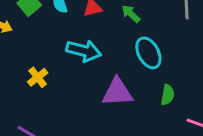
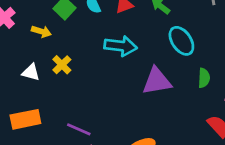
yellow cross: (38, 77) -> (62, 65), moved

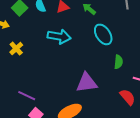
purple triangle: (157, 81) -> (87, 83), moved

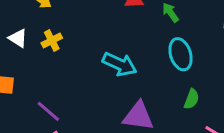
cyan arrow: (59, 37) -> (119, 64), moved

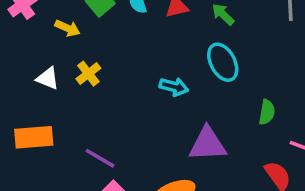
cyan ellipse: (181, 54) -> (223, 62), moved
cyan arrow: (119, 64) -> (174, 87), size x0.7

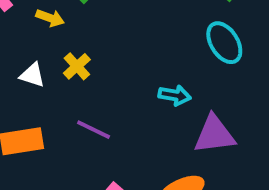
cyan arrow: (174, 87) -> (175, 95), moved
purple line: (100, 158) -> (94, 130), moved

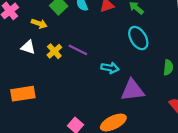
white triangle: (32, 75) -> (28, 47), moved
purple line: (94, 130) -> (78, 50), moved

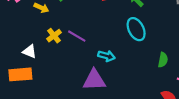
white triangle: (28, 47) -> (30, 51), moved
purple triangle: (132, 90) -> (94, 80), moved

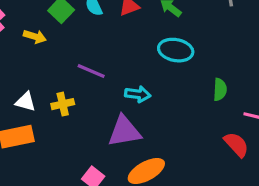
cyan ellipse: (136, 29) -> (176, 50), turned -45
yellow cross: (54, 36) -> (63, 104), moved, turned 32

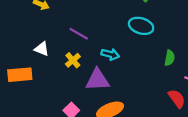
white triangle: (26, 102) -> (42, 49), moved
yellow cross: (63, 104) -> (73, 60), moved, turned -35

